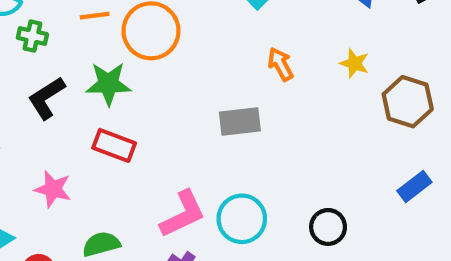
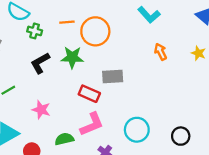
gray rectangle: (240, 122) -> (113, 76), moved
red rectangle: (114, 145) -> (89, 94), moved
pink L-shape: (183, 214) -> (92, 124), moved

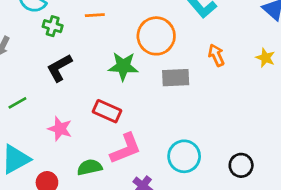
orange circle: (95, 31) -> (156, 36), moved
green star: (72, 57) -> (123, 66), moved
gray rectangle: (113, 76) -> (176, 78), moved
red rectangle: (89, 94) -> (107, 111), moved

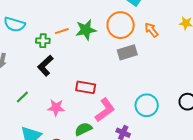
orange line: (95, 15) -> (62, 31), moved
green cross: (53, 26) -> (43, 41), moved
orange circle: (156, 36) -> (121, 25), moved
green star: (123, 66) -> (86, 30), moved

